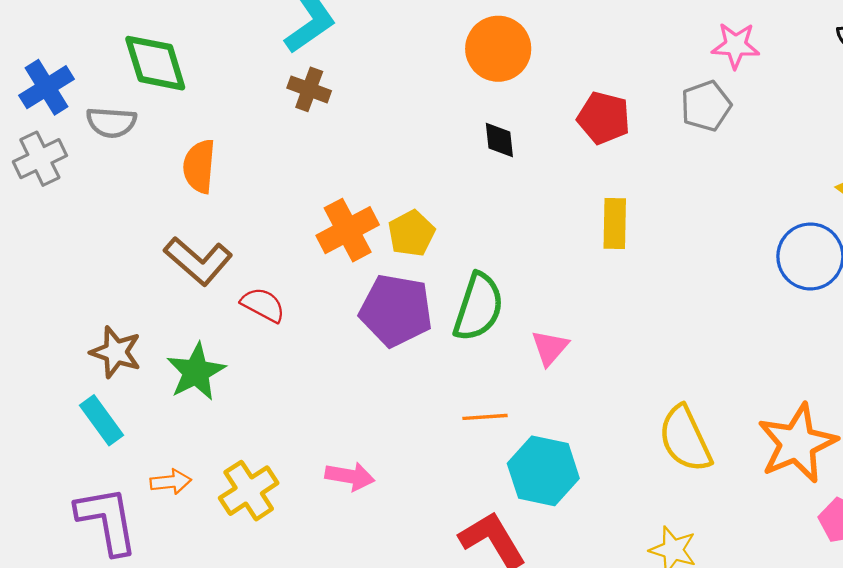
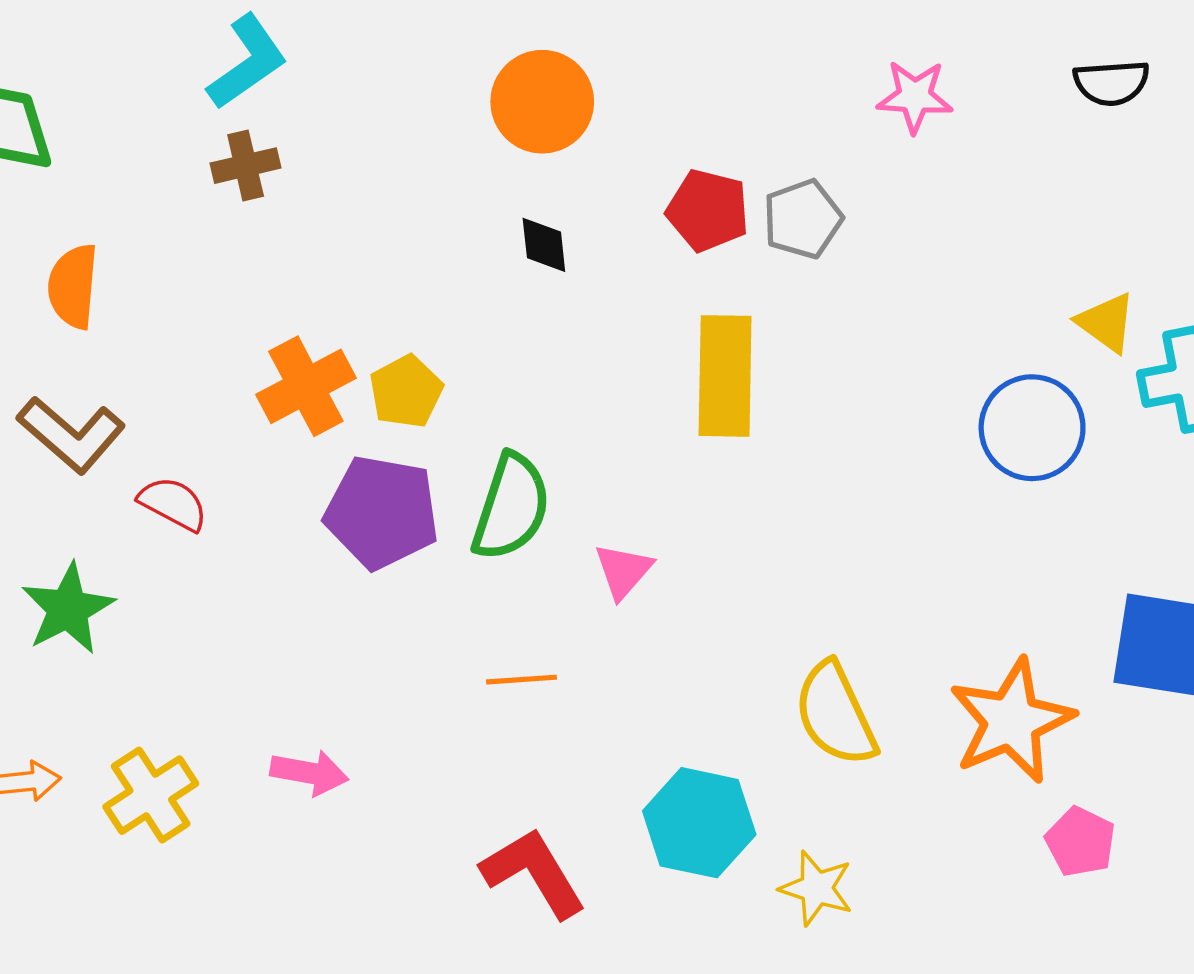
brown cross: (309, 89) -> (246, 166), turned -33
gray pentagon: (706, 106) -> (803, 219), moved
yellow rectangle: (615, 223) -> (725, 376), size x1.5
cyan hexagon: (543, 471) -> (699, 823), moved

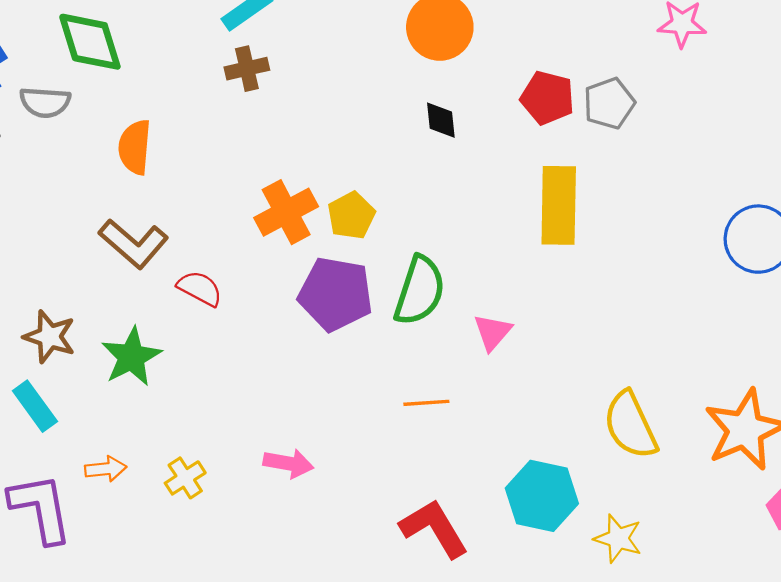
yellow cross: (151, 795) -> (185, 478), size x0.7

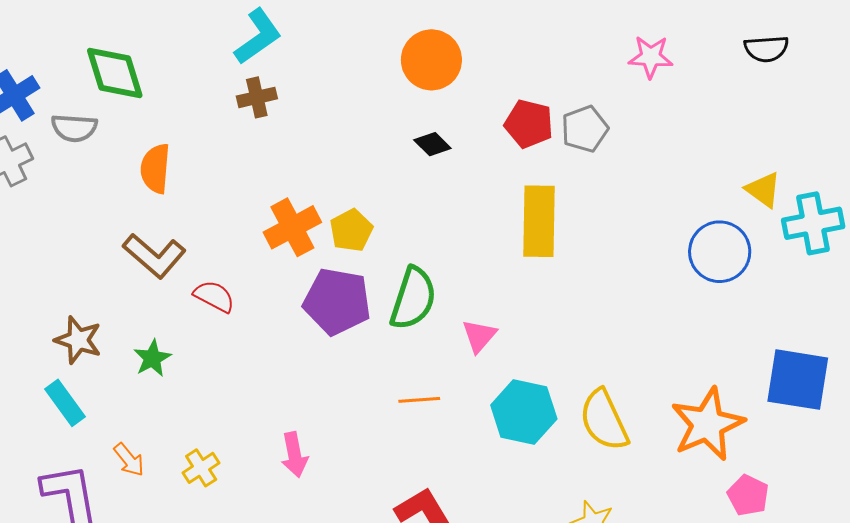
black diamond: (441, 120) -> (432, 144), turned -39
green star: (131, 357) -> (152, 358), size x0.7
pink arrow: (288, 463) -> (294, 455), turned 69
orange arrow: (106, 469) -> (129, 460), turned 57
cyan hexagon: (542, 496) -> (524, 412), moved

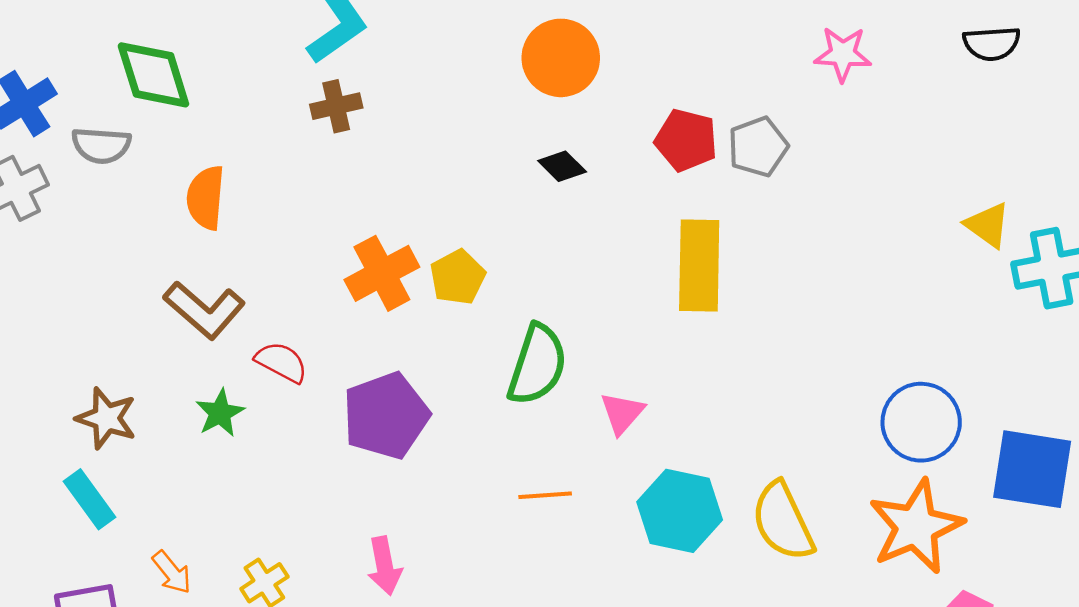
blue circle: (720, 252) -> (921, 422), moved
purple pentagon: (337, 301) -> (386, 416), moved, turned -30
green star: (152, 358) -> (220, 413), moved

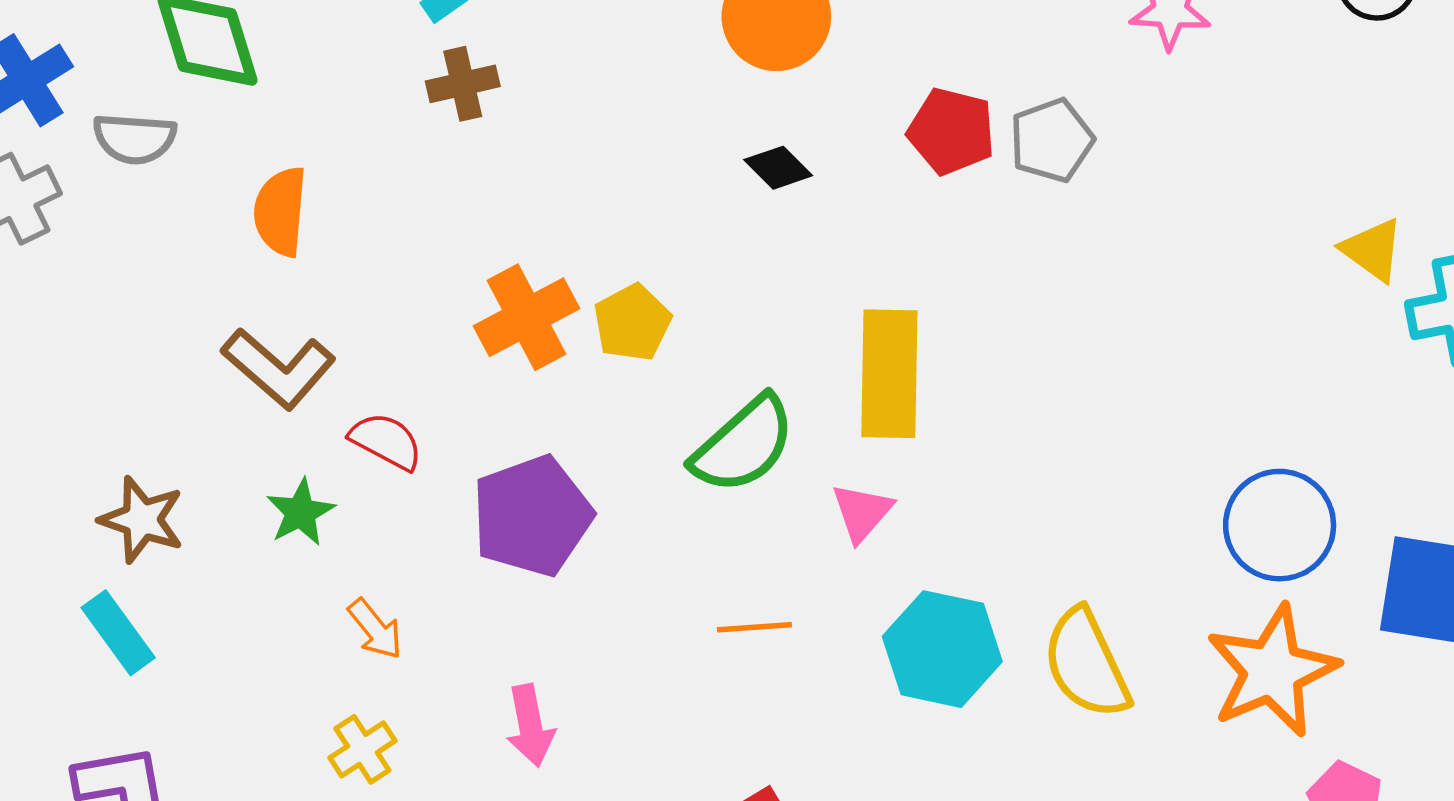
yellow rectangle: (699, 265) -> (889, 374), moved
green semicircle: (537, 365) -> (744, 445), turned 30
orange arrow: (172, 572) -> (375, 629), moved

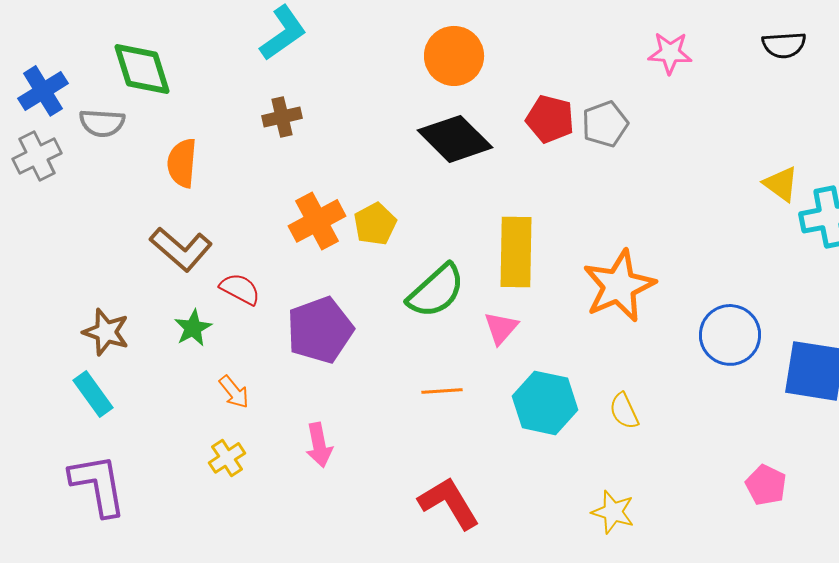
brown cross: (463, 84) -> (282, 117), moved
black diamond: (778, 168) -> (455, 139), size x2.0
yellow semicircle: (1086, 664) -> (624, 411), size x0.6
orange star: (1272, 671) -> (619, 286), moved

